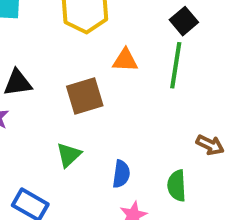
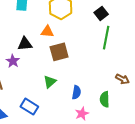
black square: (184, 21) -> (101, 13), moved
orange triangle: (125, 60) -> (47, 32), moved

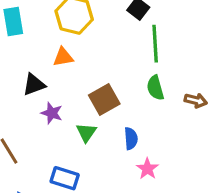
brown square: (59, 52) -> (104, 100), moved
purple star: (13, 61) -> (52, 113), moved
green semicircle: (105, 99) -> (155, 88), moved

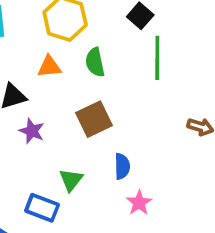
green semicircle: (155, 88) -> (95, 62), moved
green triangle: (86, 132) -> (71, 180), moved

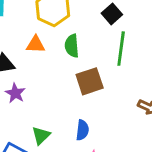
brown square: (94, 119) -> (90, 81), moved

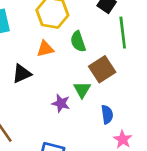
purple star: (15, 93) -> (61, 103), moved
green triangle: (41, 136) -> (82, 90), moved

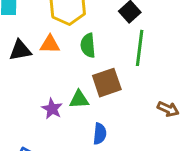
black triangle: (22, 74) -> (20, 50), moved
green triangle: (82, 90) -> (79, 99), turned 42

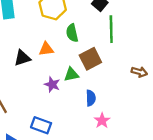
orange triangle: (50, 44) -> (46, 49), moved
black triangle: (20, 50) -> (22, 58), moved

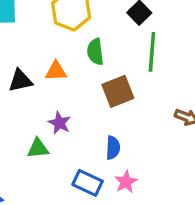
green triangle: (71, 75) -> (38, 148), moved
blue rectangle: (41, 125) -> (88, 183), moved

